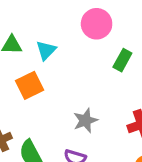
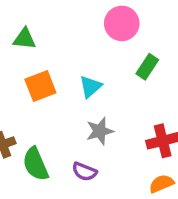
cyan triangle: (46, 50) -> (90, 87), moved

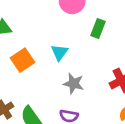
gray star: (100, 131) -> (74, 84), turned -30

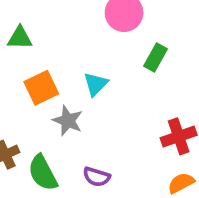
gray star: (74, 84) -> (68, 121), moved

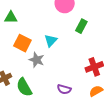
orange square: (41, 88) -> (22, 43), turned -36
purple semicircle: (97, 177) -> (64, 89), moved

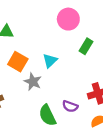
green semicircle: (24, 87) -> (47, 115), moved
purple semicircle: (64, 89) -> (70, 106), moved

